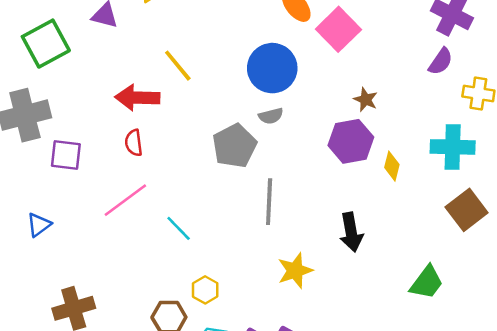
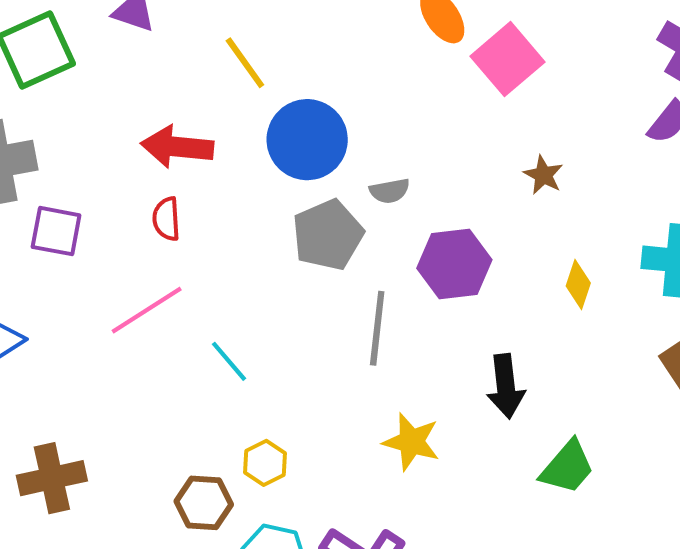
yellow line: (178, 66) -> (245, 63), moved
blue circle: (272, 68) -> (307, 140), moved
purple hexagon: (351, 141) -> (454, 264), moved
yellow star: (295, 271) -> (411, 442), turned 30
green trapezoid: (427, 282) -> (567, 467), moved

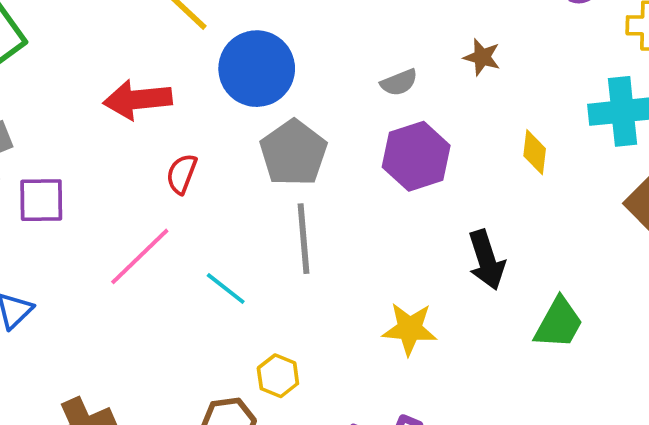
gray semicircle: (390, 191) -> (399, 82), moved
red semicircle: (166, 219) -> (182, 174), moved, turned 36
gray line: (377, 328) -> (304, 239), moved

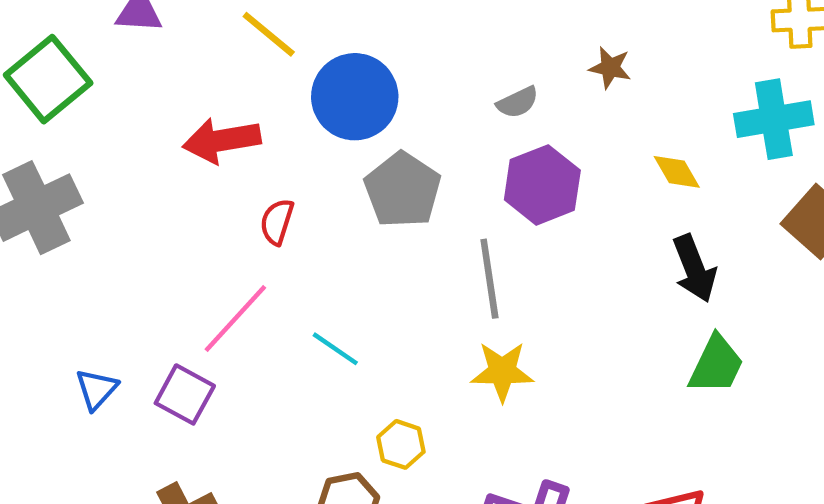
yellow diamond: (535, 152) -> (677, 172), turned -33
purple square: (41, 200) -> (185, 394), moved, turned 33
gray line: (304, 239) -> (489, 279), moved
black arrow: (486, 260) -> (694, 268), moved
yellow star: (410, 329) -> (502, 371), moved

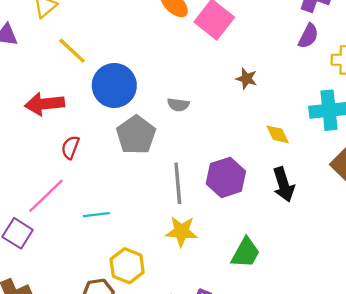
gray semicircle: (518, 102) -> (178, 105), moved, turned 30
purple hexagon: (542, 185) -> (226, 177), moved
cyan line: (335, 349) -> (96, 215), turned -45
green trapezoid: (716, 365) -> (246, 253), moved
yellow hexagon: (401, 444) -> (127, 266), size x1.4

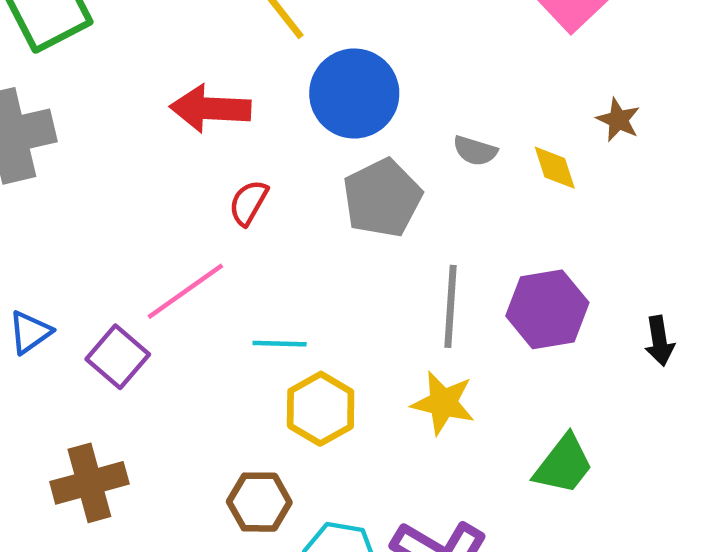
yellow diamond: (278, 134) -> (555, 168), moved
black arrow: (284, 185) -> (659, 341), size x0.7
yellow hexagon: (127, 266) -> (321, 409), moved

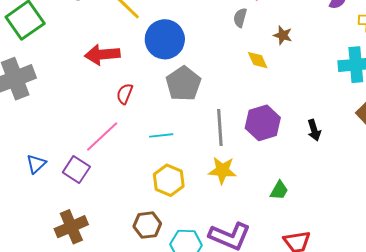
gray semicircle: (475, 151) -> (240, 18), moved, turned 96
cyan line: (280, 344) -> (161, 135), moved
green trapezoid: (564, 465) -> (279, 190), size x0.7

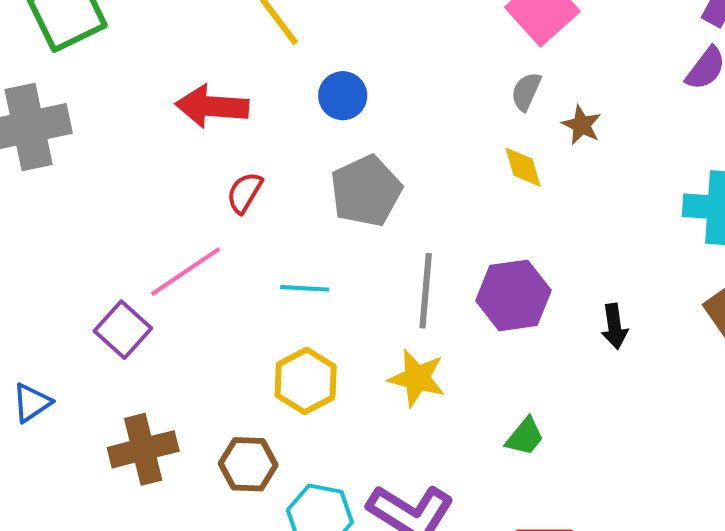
gray semicircle: (240, 18) -> (526, 92), moved
blue circle: (165, 39) -> (343, 96), size x0.6
blue triangle: (36, 164) -> (32, 403), moved
brown cross: (71, 227) -> (143, 449), moved

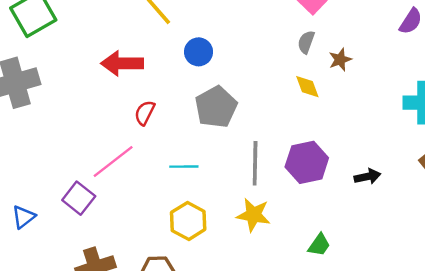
brown star: (582, 125) -> (340, 60), turned 30
black arrow: (614, 326) -> (367, 177), turned -90
blue triangle: (32, 403) -> (24, 217), moved

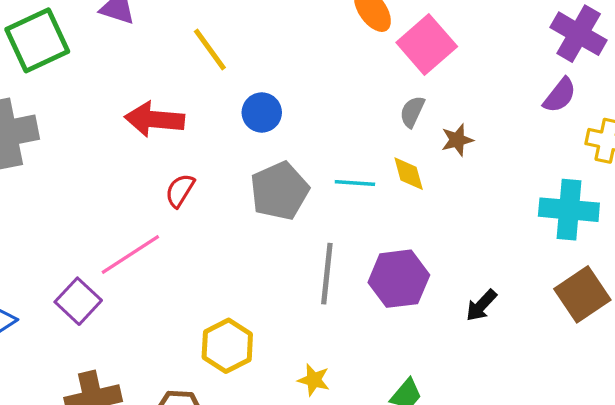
cyan line: (184, 167) -> (355, 183), moved
black arrow: (367, 177) -> (481, 305), turned 140
yellow star: (253, 215) -> (314, 380), moved, size x0.7

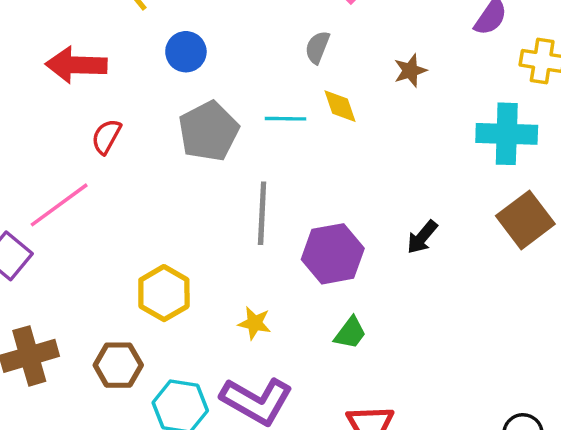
gray semicircle: (412, 112) -> (317, 47), moved
brown star: (457, 140) -> (410, 71), moved
purple hexagon: (399, 279) -> (333, 254), moved

